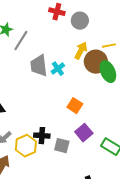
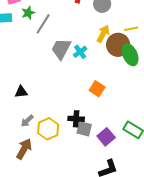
gray trapezoid: (39, 66) -> (61, 49), turned 35
purple square: (84, 133) -> (106, 137), moved
black cross: (42, 136) -> (76, 119), moved

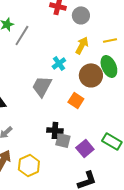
brown circle: (118, 45) -> (91, 75), moved
gray trapezoid: (61, 49) -> (42, 86), moved
yellow hexagon: (48, 129) -> (29, 165), moved

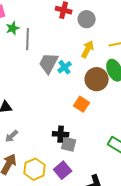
gray line: (22, 35) -> (28, 39), turned -30
gray trapezoid: (42, 86) -> (49, 63), moved
purple square: (85, 148) -> (63, 170), moved

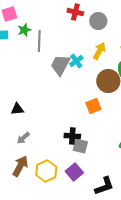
cyan cross: (65, 67) -> (76, 61), moved
orange square: (82, 104) -> (93, 106), turned 35

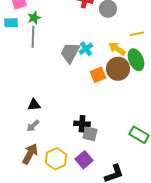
gray line: (39, 41) -> (33, 37), moved
yellow arrow: (99, 51) -> (117, 49), moved, turned -84
orange square: (93, 106) -> (98, 75), moved
black triangle: (17, 109) -> (34, 105), moved

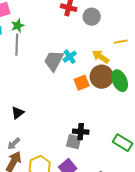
green ellipse: (136, 60) -> (120, 81), moved
black triangle: (34, 105) -> (18, 113), turned -32
black cross: (82, 124) -> (81, 132), moved
gray arrow: (33, 126) -> (14, 144), moved

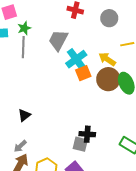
gray circle: (92, 17) -> (109, 18), moved
cyan cross: (70, 57) -> (76, 59), size x1.5
gray trapezoid: (54, 61) -> (58, 40), moved
orange square: (82, 83) -> (83, 73), moved

